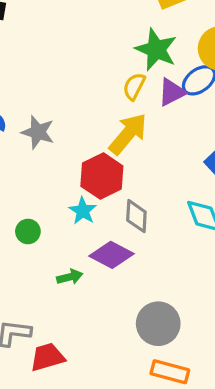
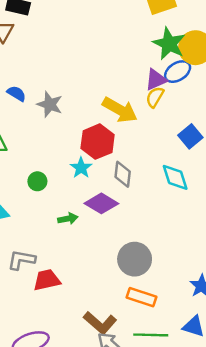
green star: (156, 50) -> (169, 44), moved
yellow semicircle: (134, 86) -> (155, 97), moved
yellow arrow: (128, 134) -> (120, 110), turned 76

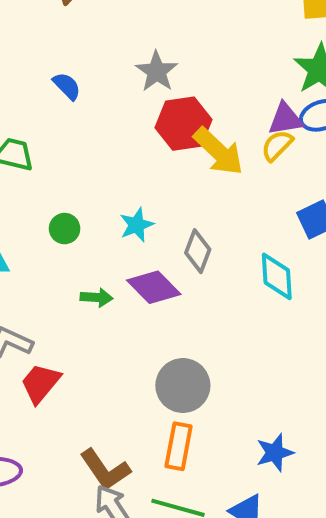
gray star: (50, 104) -> (157, 71), moved
red hexagon: (98, 142) -> (184, 124), moved
red trapezoid: (47, 280) -> (40, 383), turned -52
orange rectangle: (141, 297) -> (179, 446), turned 68

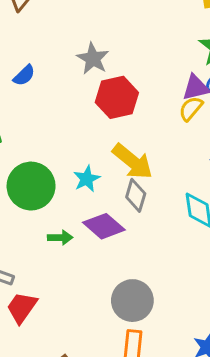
blue semicircle: (67, 86) -> (24, 75), turned 95
yellow arrow: (219, 151) -> (133, 161), moved
green circle: (65, 229) -> (31, 186), size x2.0

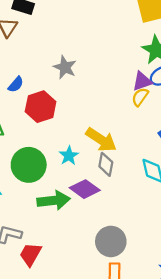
red hexagon: (117, 97) -> (41, 107), moved
green arrow: (60, 238) -> (54, 200), size x1.8

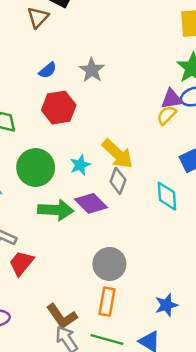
blue semicircle: (16, 84) -> (48, 70), moved

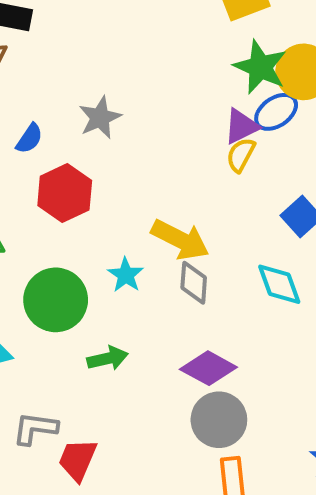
gray star: (92, 70) -> (100, 118), turned 30
purple diamond: (91, 203) -> (208, 368), moved
green arrow: (56, 210) -> (108, 358), size x0.7

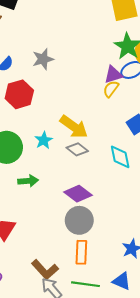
gray diamond: (194, 283) -> (77, 149), turned -65

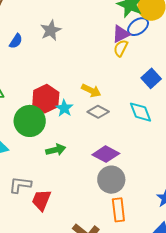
red hexagon: (19, 94) -> (46, 99), moved
yellow arrow: (74, 127) -> (91, 90), size x0.7

